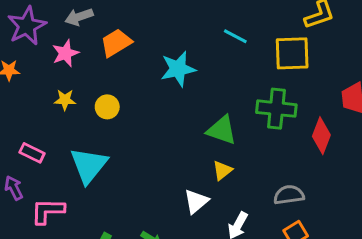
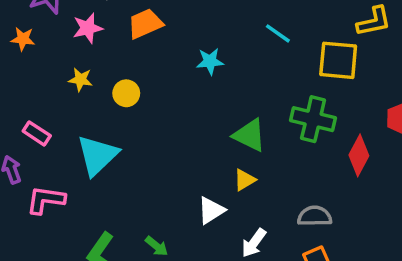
cyan star: (178, 69) -> (210, 61), size x0.7

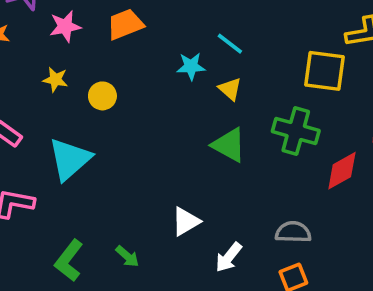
cyan line: (278, 33) -> (230, 44), moved
red diamond: (359, 155) -> (342, 171), turned 30
yellow triangle: (245, 180) -> (230, 89), moved, turned -50

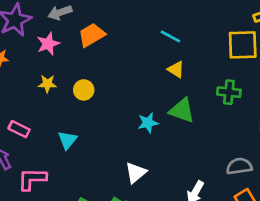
cyan star: (191, 66) -> (148, 123), moved
green cross: (296, 131) -> (229, 92), size x0.7
cyan triangle: (70, 159) -> (67, 140), size x0.6
white triangle: (186, 221) -> (136, 173), moved

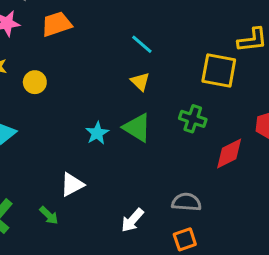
cyan star: (148, 123) -> (97, 133), turned -30

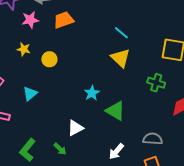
yellow triangle: (140, 82) -> (120, 58), size x1.5
green triangle: (137, 128) -> (115, 111), moved

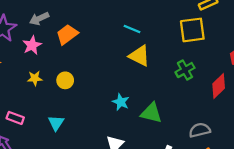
green cross: (156, 83) -> (185, 70), turned -30

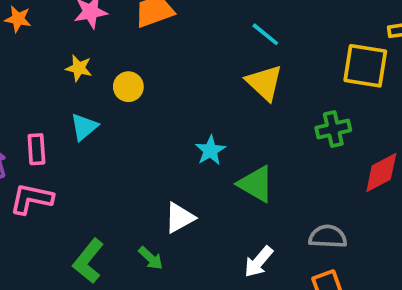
pink rectangle: (15, 118) -> (36, 149), moved, turned 49
cyan triangle: (56, 123) -> (84, 127), moved

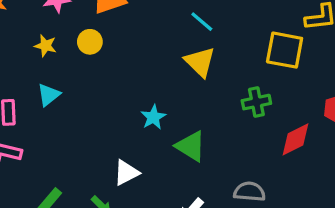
yellow circle: (128, 87) -> (90, 42), moved

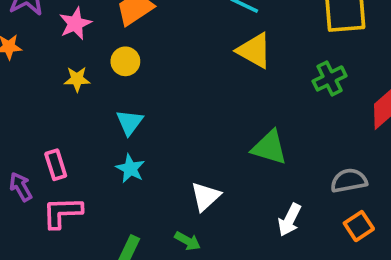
cyan triangle: (49, 95) -> (130, 122), moved
cyan star: (153, 117) -> (130, 169), moved

